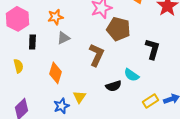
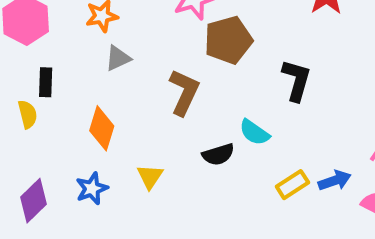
brown pentagon: (118, 29) -> (228, 40), turned -30
black rectangle: (32, 42) -> (46, 82), moved
blue star: (61, 106) -> (92, 189), moved

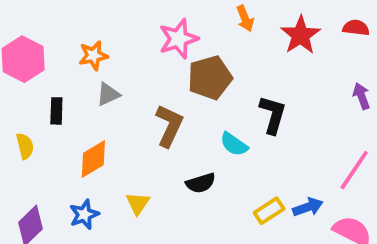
black rectangle: (46, 82) -> (56, 111), moved
orange diamond: (102, 128) -> (93, 159), turned 42
cyan semicircle: (254, 132) -> (234, 144), moved

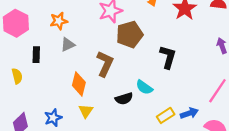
cyan semicircle: (234, 144) -> (144, 87), moved
orange diamond: (93, 159) -> (79, 84), moved, turned -45

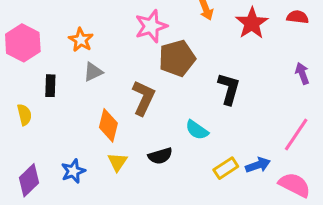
orange star: (59, 21) -> (81, 40), turned -30
black semicircle: (124, 99) -> (160, 156), moved

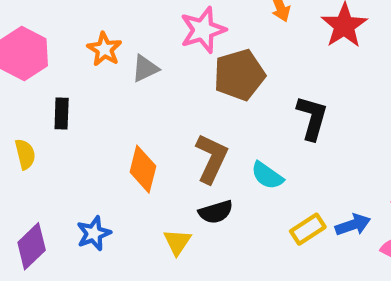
gray triangle: (93, 72) -> (145, 68), moved
brown L-shape: (143, 98) -> (211, 158), moved
yellow triangle: (117, 162) -> (177, 242), moved

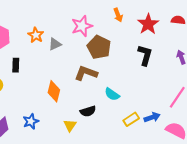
brown pentagon: (239, 75) -> (99, 47), turned -30
black L-shape: (312, 118) -> (145, 55), moved
brown L-shape: (211, 158) -> (86, 73), moved, turned -95

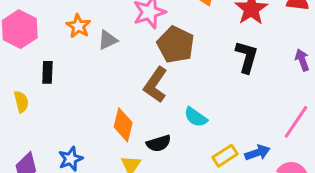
brown L-shape: (86, 73) -> (156, 85), turned -75
orange diamond: (54, 91) -> (123, 125), moved

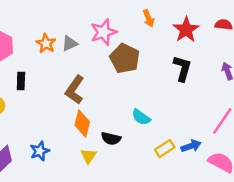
gray triangle: (108, 40) -> (70, 43), moved
brown L-shape: (156, 85) -> (75, 90), moved
black semicircle: (159, 143) -> (111, 138), turned 30

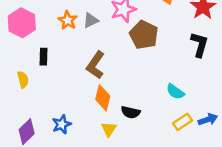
cyan semicircle: (141, 117) -> (175, 92), moved

